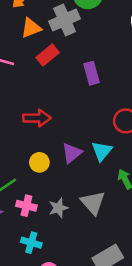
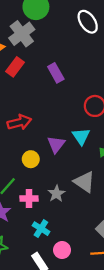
cyan cross: (31, 243) -> (41, 229), turned 30

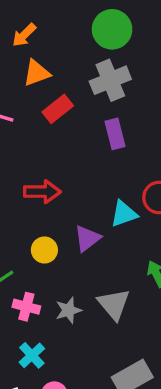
gray cross: (22, 34) -> (110, 80), moved
cyan triangle: (81, 136) -> (124, 214), moved, turned 30

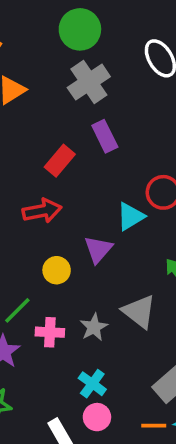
red rectangle: (58, 109) -> (60, 161), moved
cyan cross: (32, 355) -> (92, 384), moved

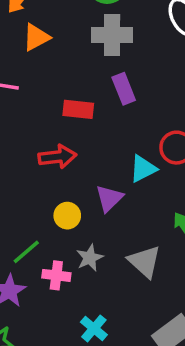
gray cross: (89, 82) -> (112, 35), turned 30
red rectangle: (60, 161) -> (78, 109), turned 52
gray star: (94, 327) -> (90, 258), moved

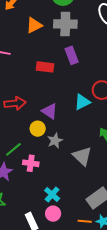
orange triangle: (36, 37) -> (34, 25), moved
red arrow: (57, 157) -> (15, 103), moved
purple triangle: (109, 198) -> (50, 111), moved, turned -42
gray star: (90, 258) -> (55, 141), moved

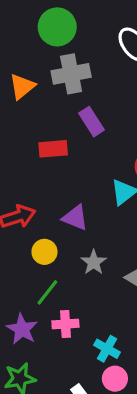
yellow circle: (38, 129) -> (44, 252), moved
green line: (13, 149) -> (47, 292), moved
pink cross: (31, 163) -> (65, 324), moved

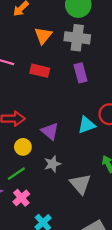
orange triangle: (22, 86) -> (43, 36), turned -30
red rectangle: (53, 149) -> (40, 71), moved
pink cross: (65, 324) -> (21, 198), turned 35

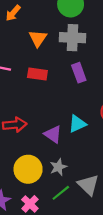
cyan triangle: (87, 125) -> (77, 124), moved
yellow circle: (23, 147) -> (28, 169), moved, size x1.6
green line: (16, 174) -> (61, 193), moved

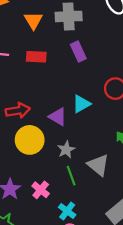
yellow circle: (28, 169) -> (30, 140), moved
green line: (61, 193) -> (71, 176), turned -66

